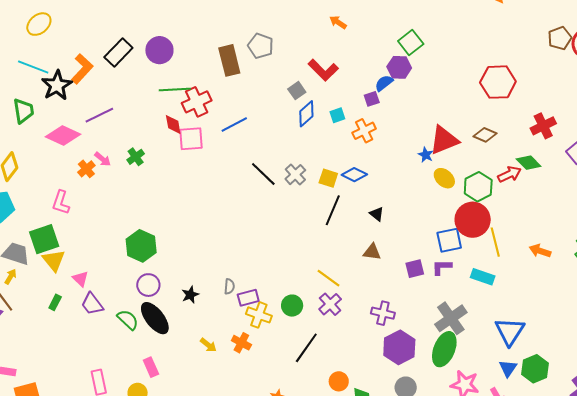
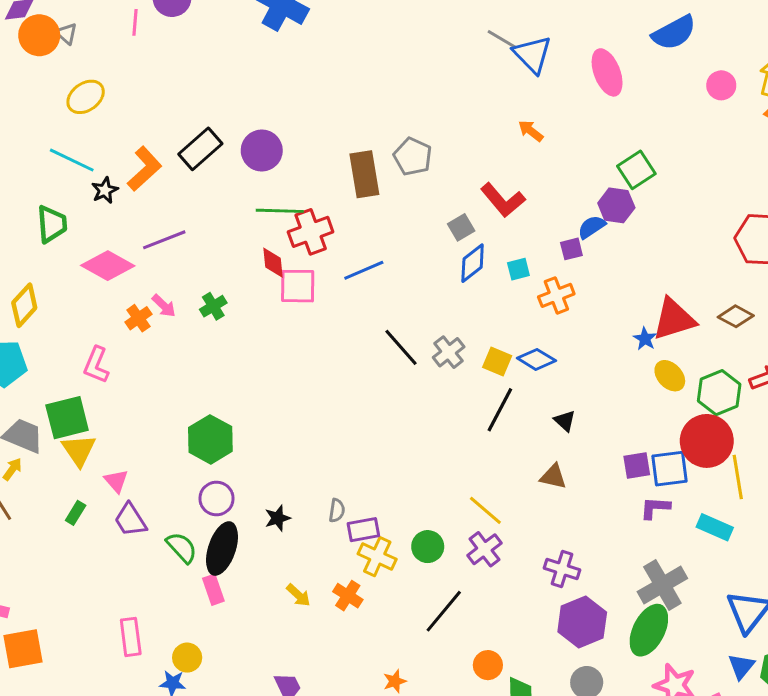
black star: (57, 85) -> (105, 190), size x0.6
purple square: (415, 269) -> (637, 465), moved
black ellipse: (155, 318) -> (222, 549), turned 52
pink rectangle: (151, 367) -> (213, 590), moved

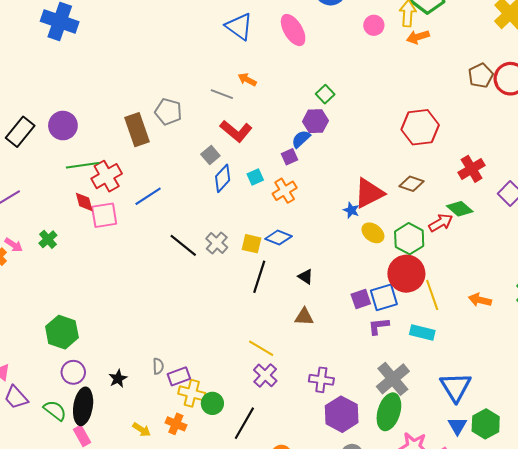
gray line: (502, 39) -> (222, 94), moved
green square: (636, 170) -> (325, 94), size x0.7
green circle: (428, 547) -> (212, 403), moved

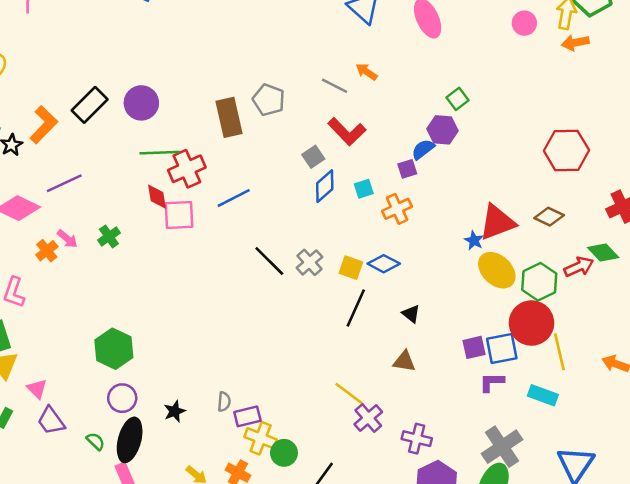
yellow ellipse: (373, 233) -> (497, 270), size x1.4
purple cross: (265, 375) -> (368, 418), moved
green semicircle: (55, 410) -> (96, 441), size x0.7

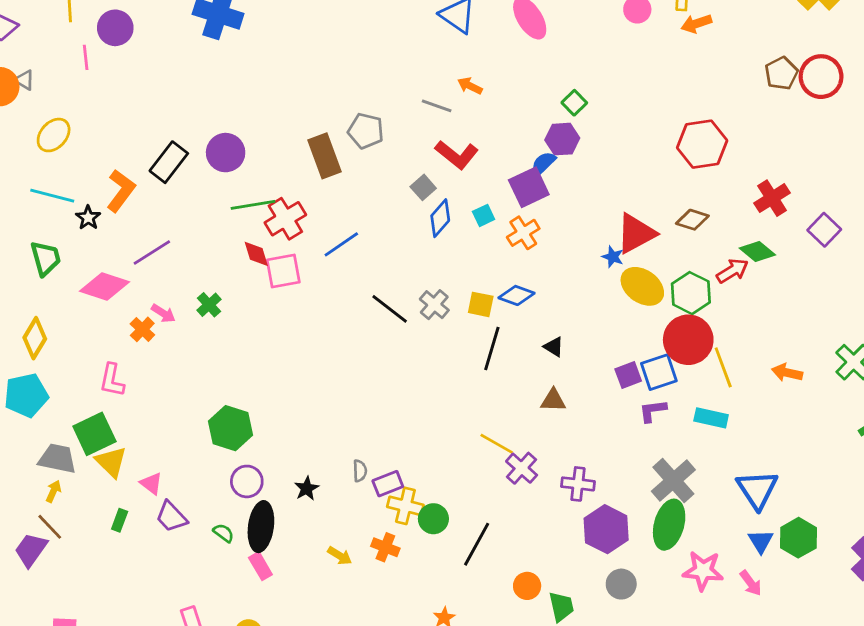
purple square: (407, 169) -> (529, 187), size x1.8

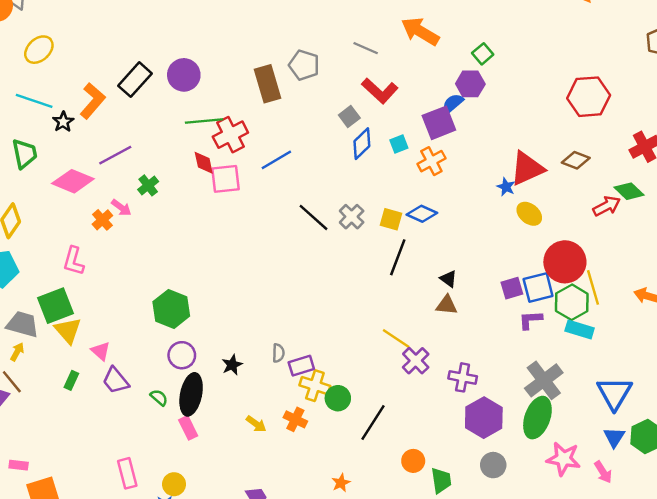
orange arrow: (470, 86) -> (420, 31), moved, size x1.8
yellow ellipse: (642, 286) -> (529, 214), size x0.7
green hexagon: (691, 293) -> (572, 302), moved
green cross: (209, 305) -> (148, 185), moved
black triangle: (554, 347) -> (448, 279), moved

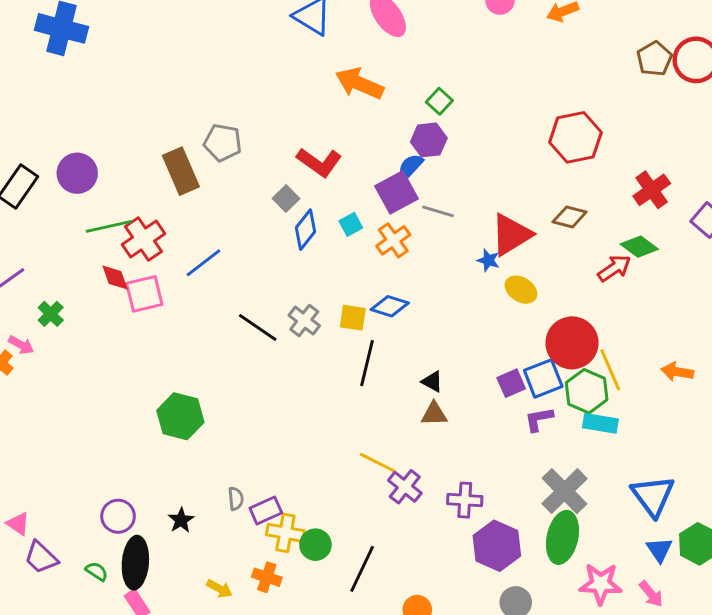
gray line: (366, 48) -> (438, 211), moved
green hexagon: (171, 309) -> (180, 416), moved

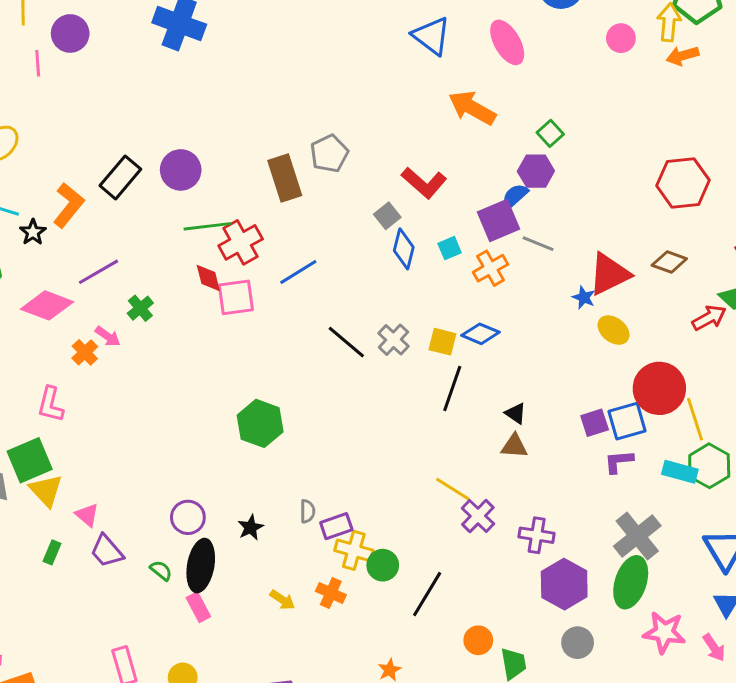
gray pentagon: (223, 143) -> (329, 154), turned 30
blue diamond: (306, 230) -> (404, 249), turned -30
green hexagon: (587, 391) -> (709, 466), moved

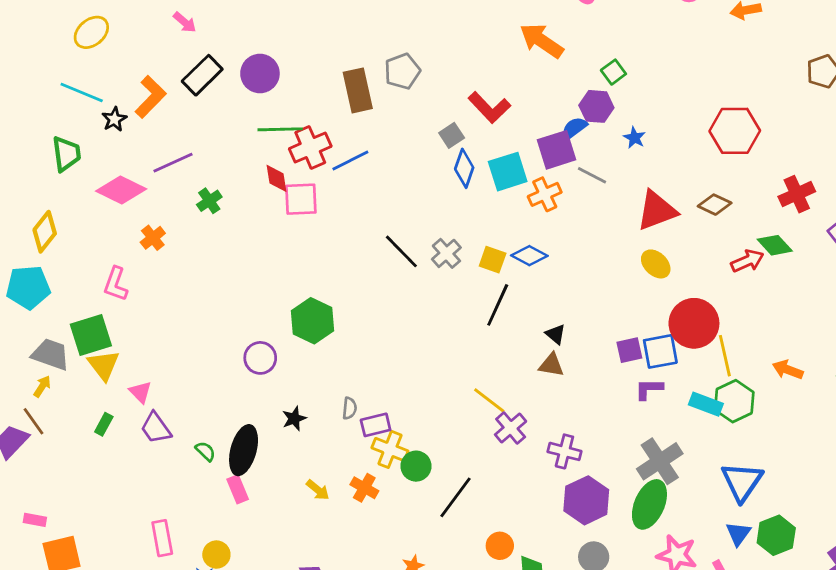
cyan square: (450, 248) -> (508, 172), size x1.8
blue line: (298, 272) -> (350, 161), moved
blue star: (584, 298) -> (634, 138), moved
pink arrow: (108, 336) -> (185, 22), moved
purple circle: (188, 517) -> (260, 358), moved

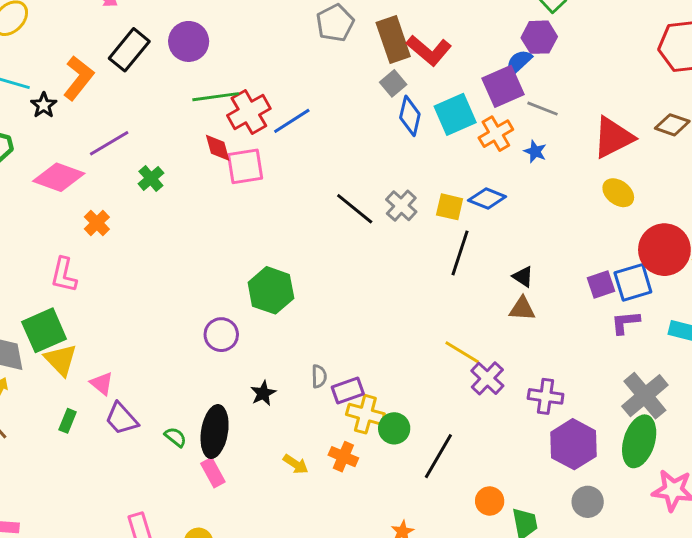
brown rectangle: (358, 90) -> (393, 40), moved
blue star: (634, 138) -> (535, 151), moved

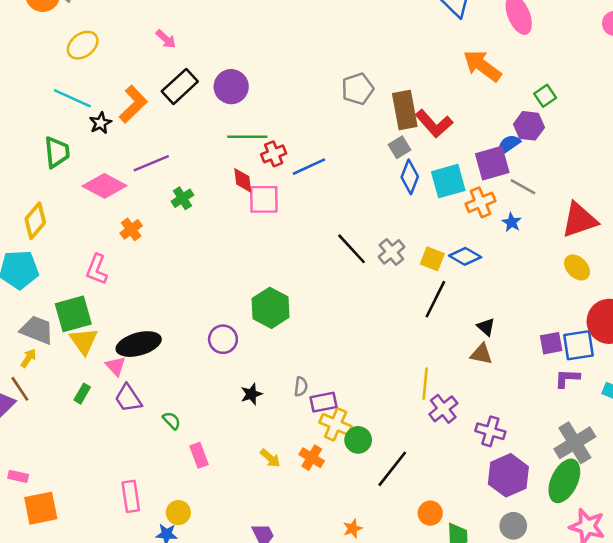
red cross: (249, 112) -> (274, 154), size x0.7
yellow line: (462, 352) -> (425, 384), turned 56
black ellipse: (215, 432) -> (139, 344), moved, turned 57

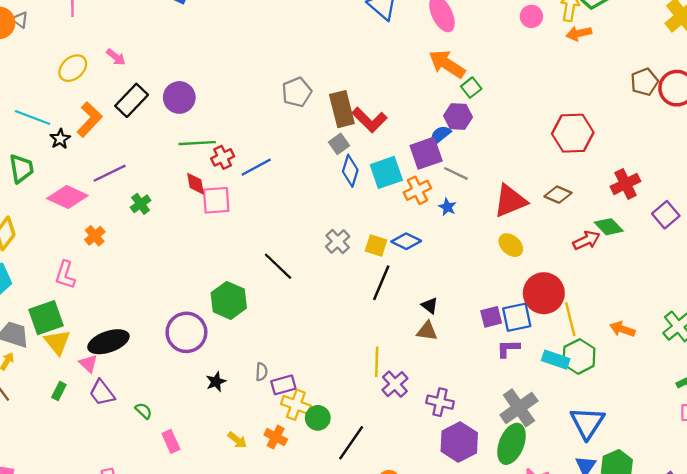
yellow ellipse: (83, 45) -> (73, 68), moved
orange arrow: (482, 66) -> (447, 64), moved
black line: (352, 249) -> (278, 266), moved
purple circle: (223, 339) -> (186, 332), size x1.5

